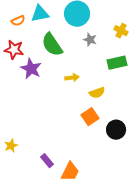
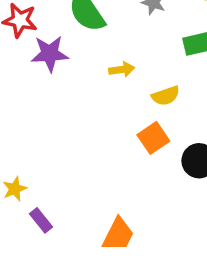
purple star: (31, 69) -> (50, 54), turned -30
purple rectangle: (47, 161) -> (41, 220), moved

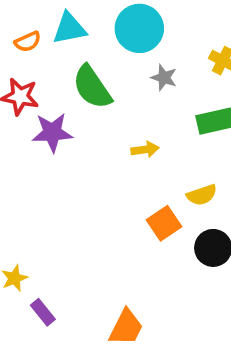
yellow arrow: (122, 69) -> (145, 150), moved
yellow semicircle: (166, 96) -> (202, 195), moved

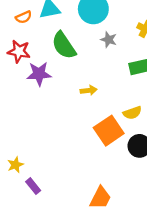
yellow arrow: (145, 150) -> (89, 90), moved
orange square: (164, 223) -> (109, 131), size x1.4
orange trapezoid: (126, 327) -> (100, 198), moved

